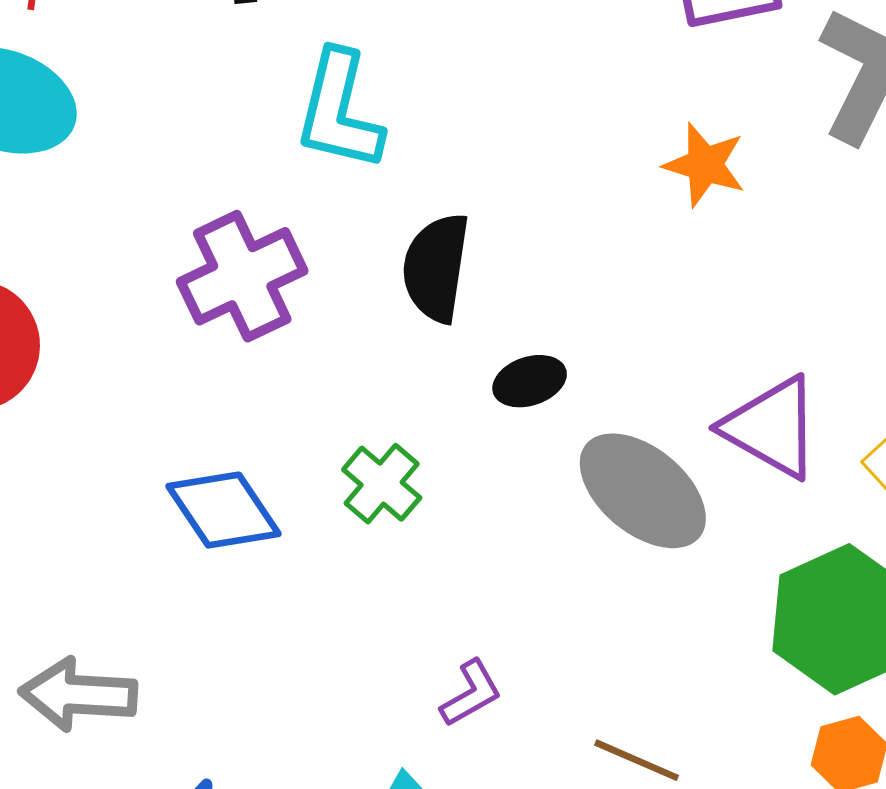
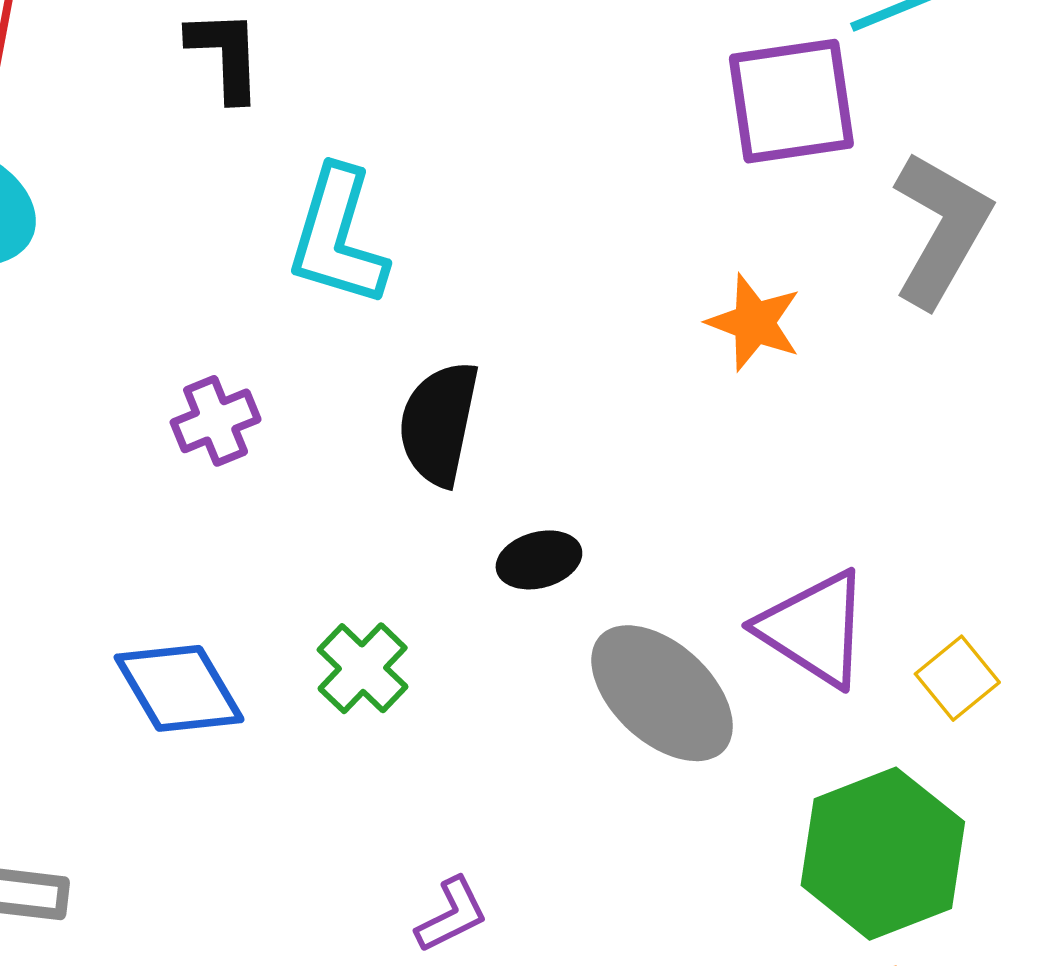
purple cross: (242, 276) -> (216, 421), size x0.6

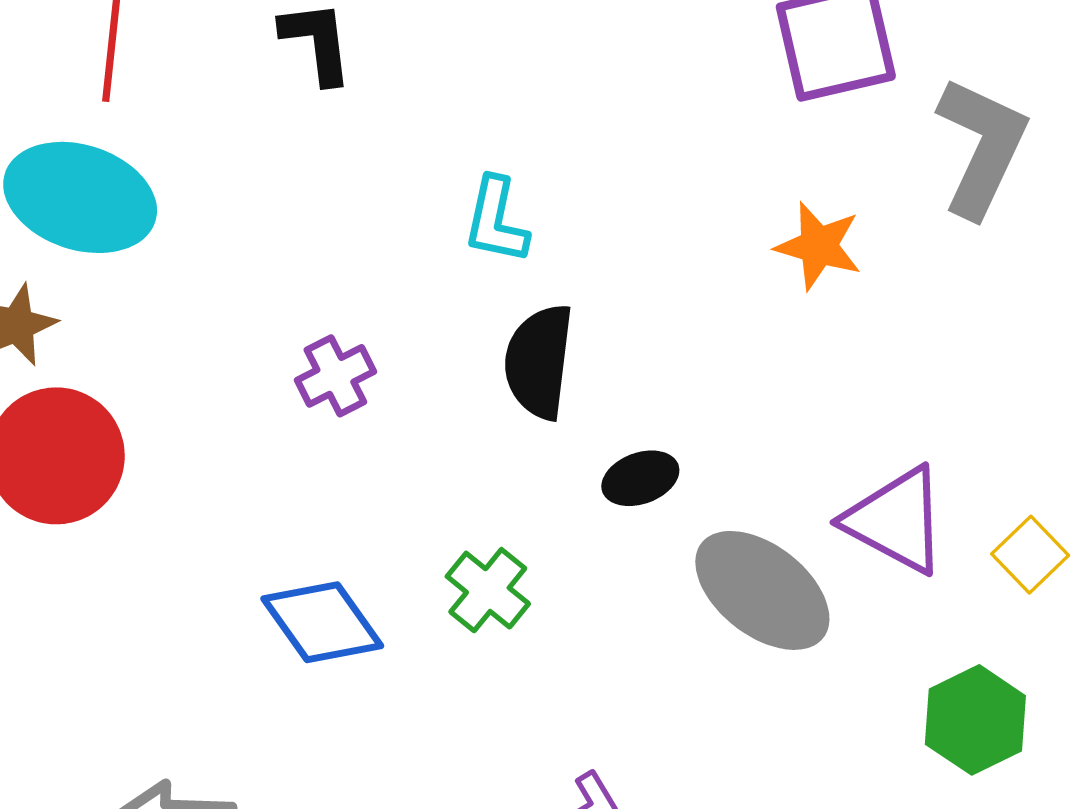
cyan L-shape: (338, 237) -> (496, 220), moved, size x0.7
green hexagon: (883, 854) -> (975, 720), size x0.7

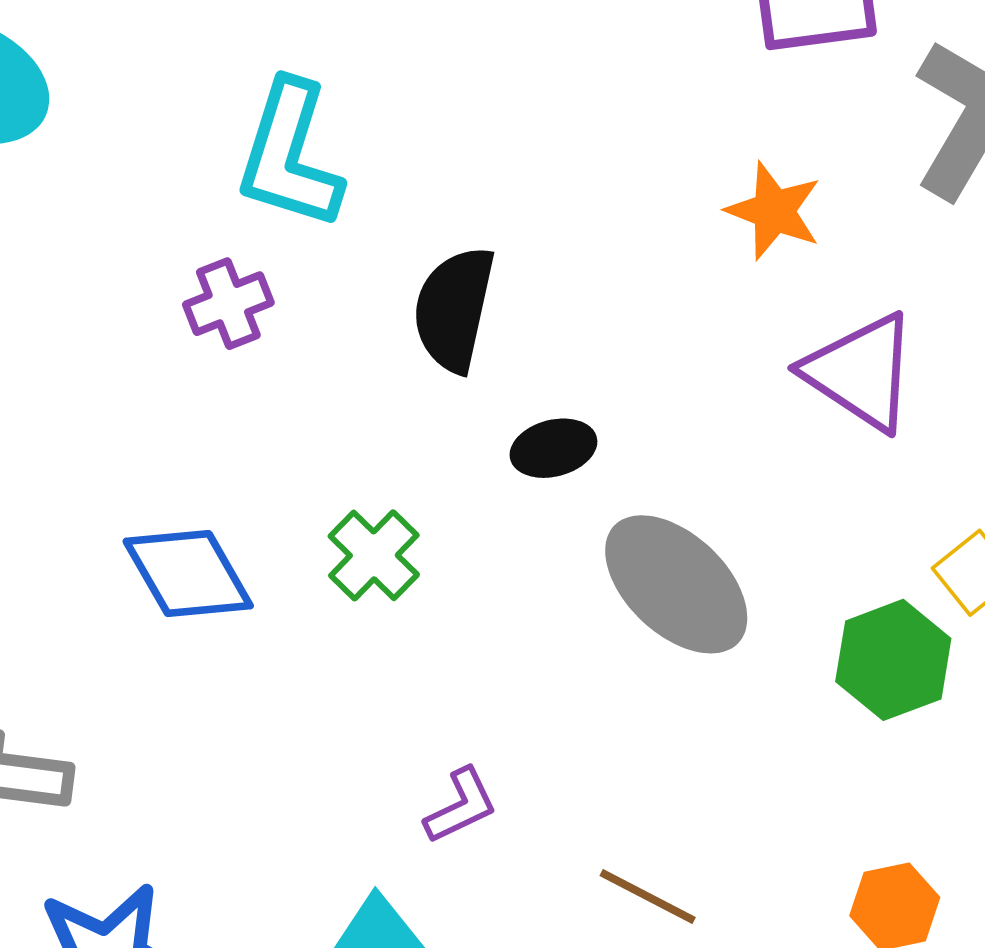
cyan L-shape: (496, 220) -> (290, 155), moved, size x1.5
purple triangle: (896, 520) -> (861, 372), moved
green hexagon: (975, 720) -> (893, 660), moved

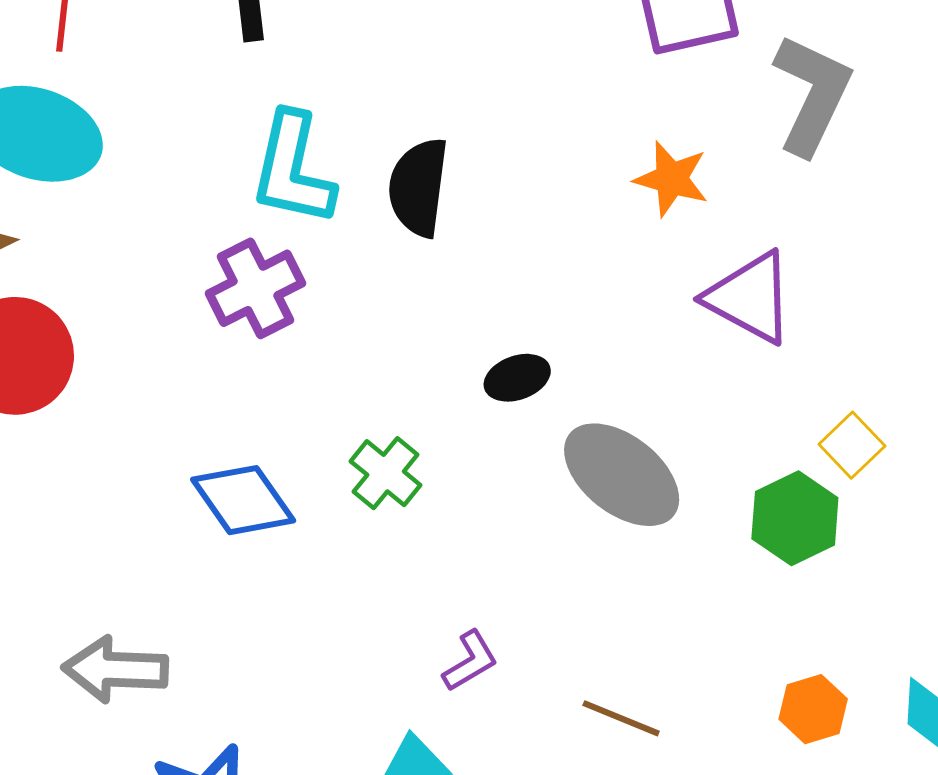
purple cross: (228, 304) -> (256, 288), size x1.4
black semicircle: (454, 309) -> (418, 187), moved

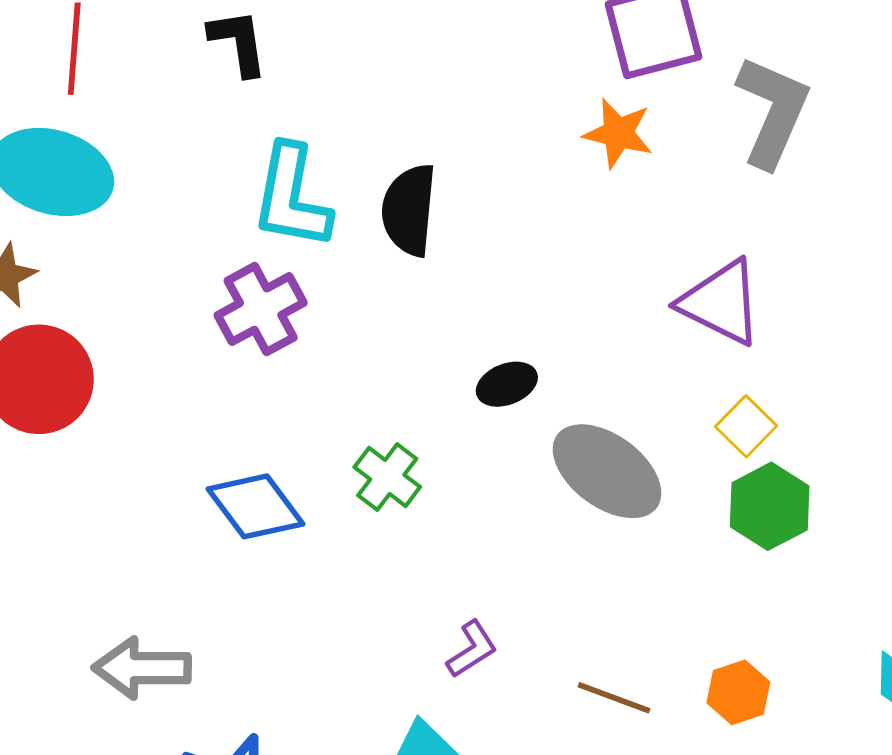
orange star: (671, 179) -> (618, 133), moved
yellow square: (852, 445) -> (746, 426), moved
orange hexagon: (813, 709) -> (738, 692), moved

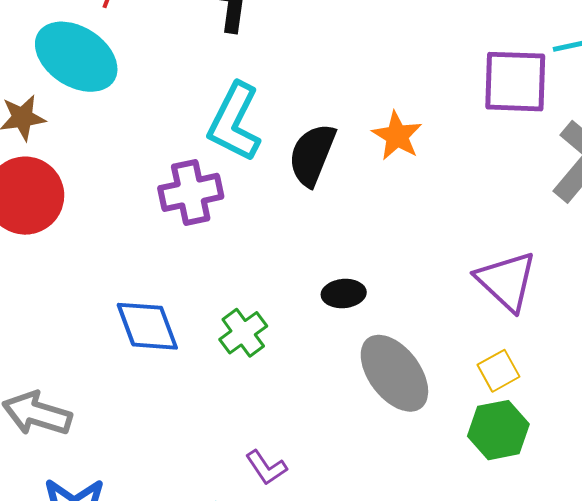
orange star: (618, 133) -> (397, 136), moved
purple L-shape: (472, 649) -> (266, 467), turned 72

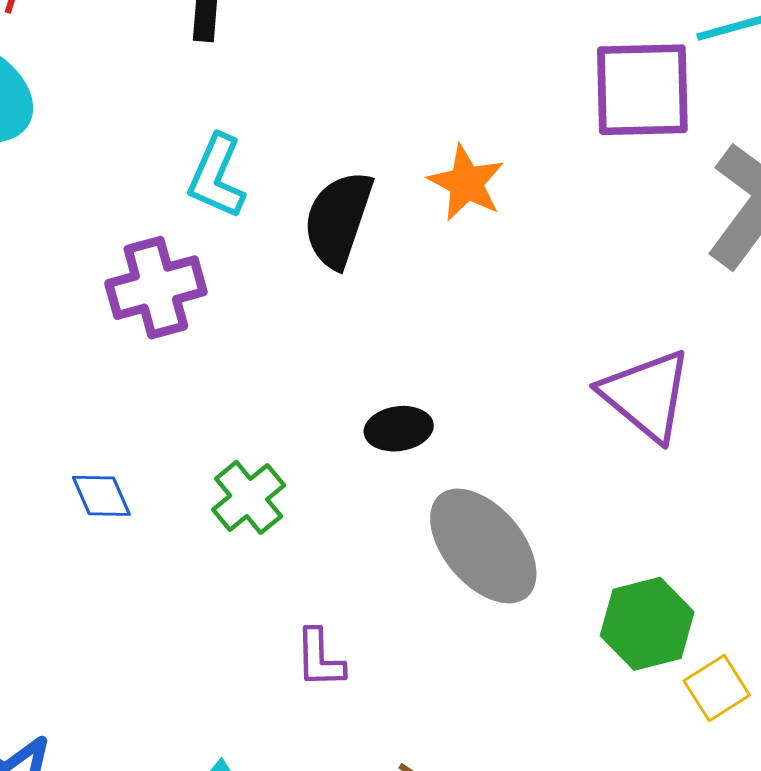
cyan L-shape: (234, 122) -> (217, 176), size x0.7
blue diamond: (147, 326) -> (101, 496), size x0.6
yellow square: (499, 371) -> (717, 688), moved
purple L-shape: (266, 467) -> (320, 658), moved, turned 36

